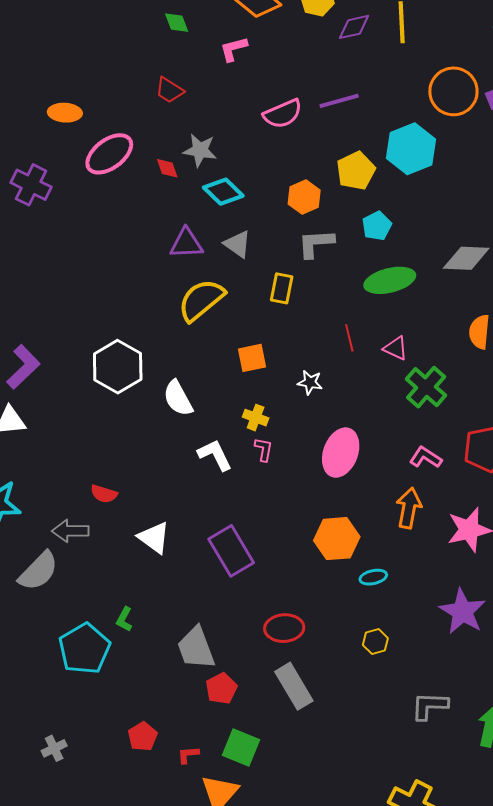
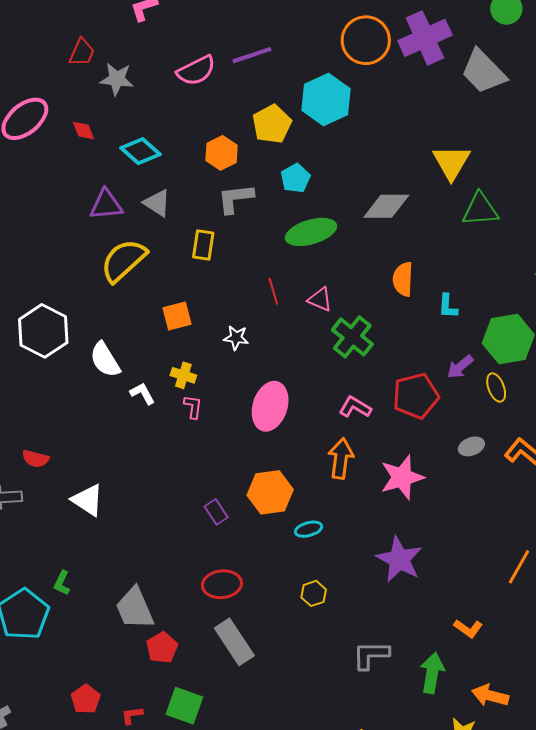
red trapezoid: (169, 90) -> (82, 52), turned -96
gray star: (200, 150) -> (117, 79), moved
white L-shape: (215, 455) -> (143, 393), moved, size x0.7
purple rectangle: (231, 551) -> (216, 512), moved, size x0.5

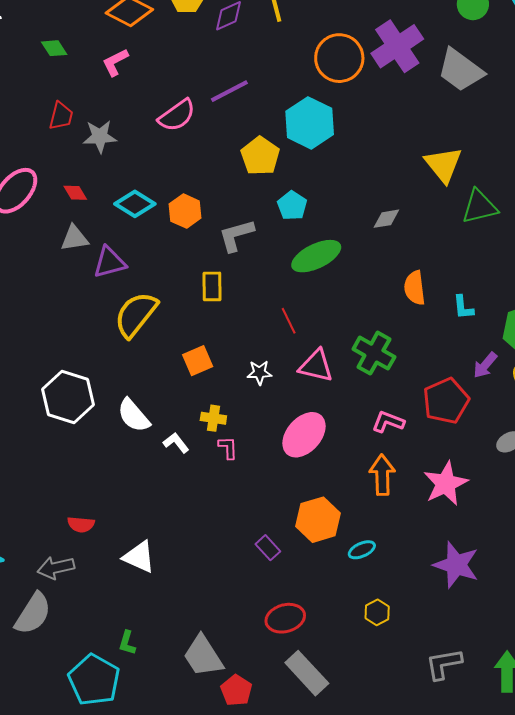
orange hexagon: (222, 153) -> (185, 211), moved
gray triangle: (157, 203) -> (74, 238), moved, turned -32
gray diamond: (386, 206) -> (386, 219), size x0.6
pink triangle: (320, 299) -> (316, 366), moved, size x1.4
pink ellipse: (270, 406) -> (304, 435), turned 33

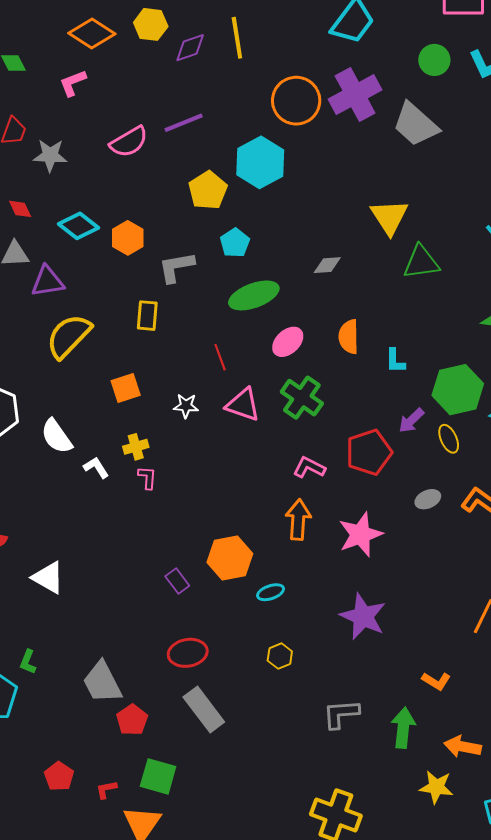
yellow cross: (213, 418) -> (136, 447), turned -30
pink ellipse: (304, 435) -> (288, 342), moved, size x0.7

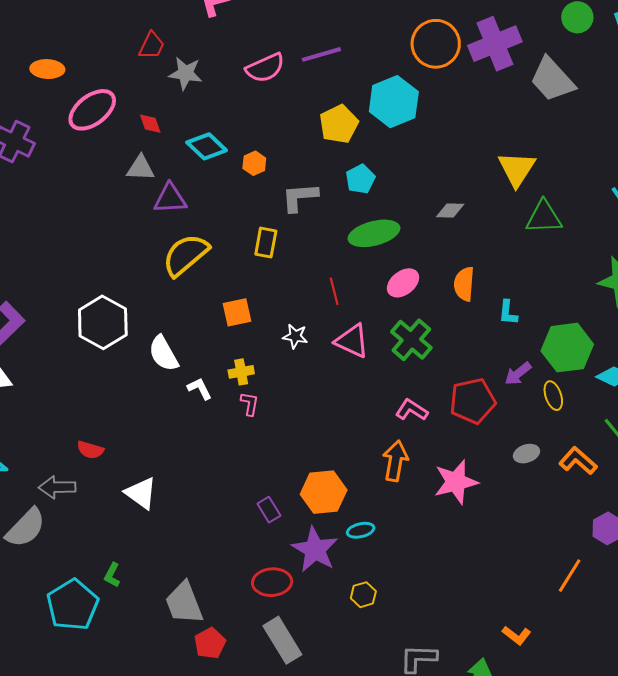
orange hexagon: (128, 238) -> (254, 163), size x0.7
purple star: (363, 616) -> (315, 550), moved

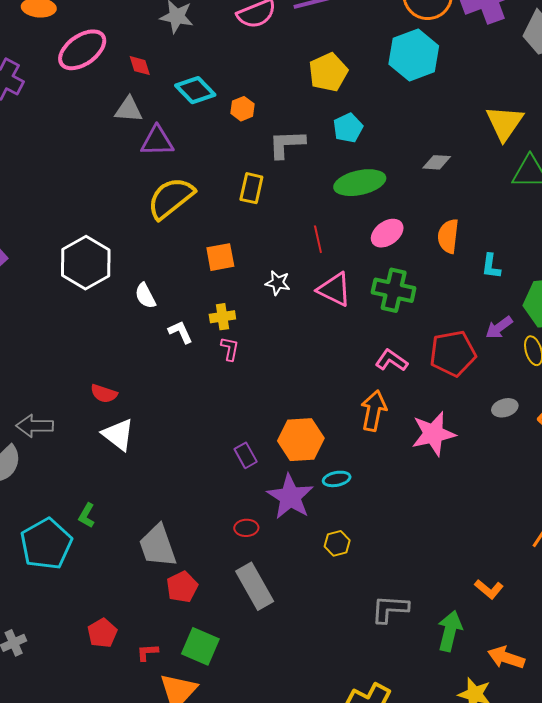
cyan hexagon: (394, 102) -> (414, 55), moved
green cross: (411, 340) -> (394, 290), turned -30
white semicircle: (163, 354) -> (145, 296), size x0.7
red semicircle: (90, 450) -> (104, 394), moved
red ellipse: (272, 582) -> (246, 528), size x0.6

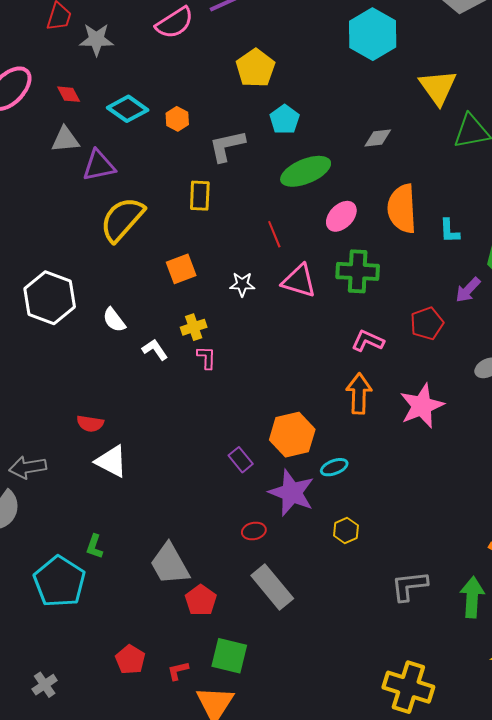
cyan hexagon: (414, 55) -> (373, 34), moved
orange semicircle: (448, 236) -> (402, 209), size x1.4
red pentagon: (453, 353) -> (427, 323), size x0.7

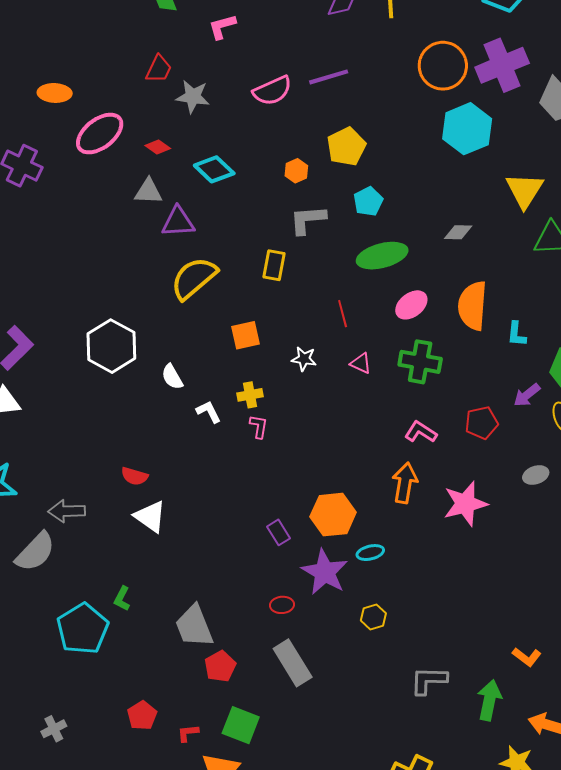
red diamond: (69, 94) -> (158, 147), turned -35
orange hexagon: (177, 119) -> (296, 171), moved
pink triangle: (299, 281) -> (361, 363), size x0.6

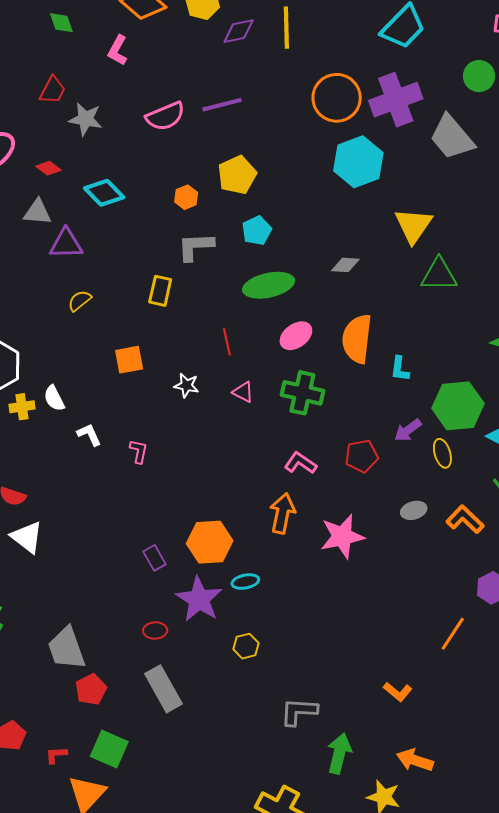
pink L-shape: (222, 27) -> (118, 50), turned -48
yellow semicircle: (194, 278) -> (80, 301), size x0.5
yellow cross: (250, 395) -> (22, 407), moved
green arrow: (489, 700) -> (339, 753), moved

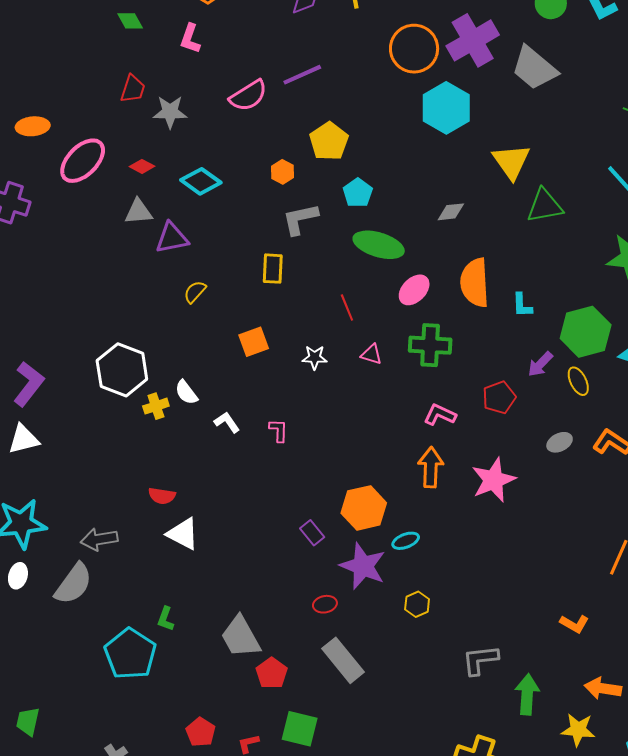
green ellipse: (269, 285) -> (379, 245), turned 39

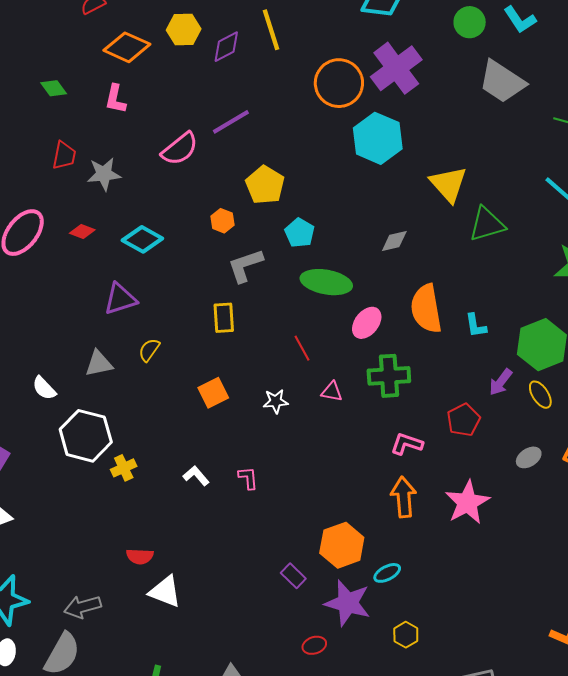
gray trapezoid: (534, 68) -> (502, 82), moved
gray triangle: (138, 212) -> (99, 364), moved
white semicircle: (186, 392) -> (44, 388), moved

